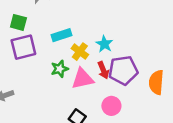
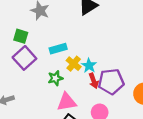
cyan star: (104, 44) -> (89, 66), moved
purple square: (23, 47) -> (24, 58), turned -30
pink triangle: (83, 79) -> (67, 102), moved

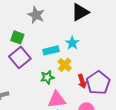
cyan star: (89, 66) -> (72, 43), moved
purple pentagon: (111, 82) -> (98, 83), turned -30

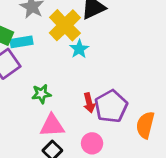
cyan rectangle: (51, 50) -> (22, 42), moved
yellow cross: (65, 65) -> (65, 25), moved, size x1.6

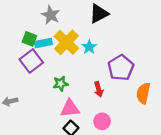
yellow cross: (65, 25) -> (66, 42), moved
purple pentagon: (111, 106) -> (121, 68), moved
orange semicircle: (145, 125) -> (143, 93), moved

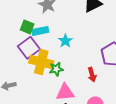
yellow cross: (66, 42) -> (41, 62), moved, turned -30
cyan star: (89, 47) -> (65, 41), moved

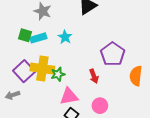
cyan star: (65, 41) -> (65, 37), moved
purple square: (29, 48) -> (24, 71), moved

